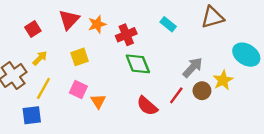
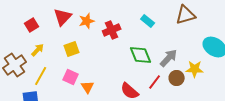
green diamond: (138, 64) -> (141, 55), moved
yellow star: (223, 80) -> (195, 69), turned 30

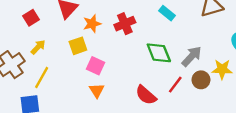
orange star: (87, 21) -> (92, 24), moved
pink square: (71, 77) -> (96, 66), moved

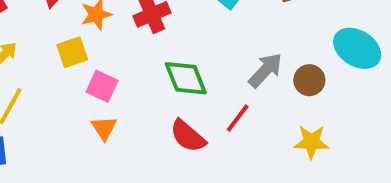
green diamond: (159, 53) -> (186, 78), moved
yellow star: (222, 69) -> (311, 142), moved
brown circle: (201, 80) -> (309, 80), moved

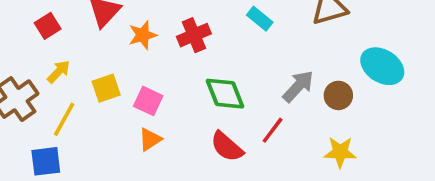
yellow square: (72, 52) -> (106, 88), moved
orange triangle: (104, 128) -> (150, 139), turned 30

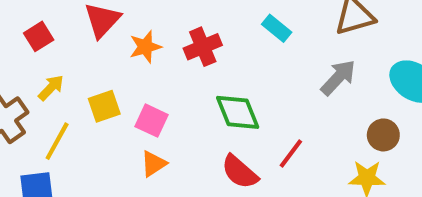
gray arrow: (298, 86) -> (338, 78), moved
brown circle: (338, 95) -> (383, 135), moved

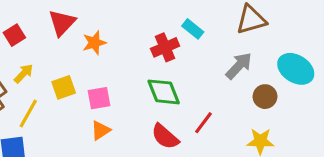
red cross: (203, 47) -> (165, 47), moved
pink square: (151, 121) -> (99, 98), turned -35
brown circle: (383, 135) -> (265, 97), moved

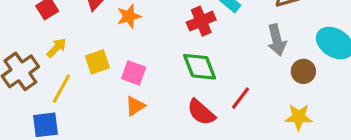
gray arrow: (239, 66) -> (277, 40), turned 124
pink square: (99, 98) -> (134, 73), turned 30

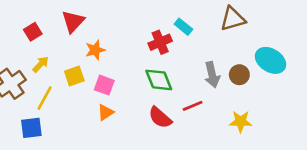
orange star: (129, 16) -> (95, 50), moved
gray arrow: (277, 40) -> (212, 75), moved
brown circle: (303, 71) -> (239, 75), moved
red line: (240, 98) -> (193, 106), turned 30

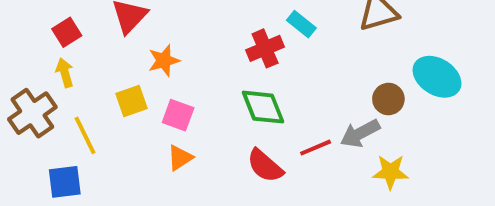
yellow arrow: (41, 64) -> (65, 73), moved, turned -60
gray arrow: (212, 75) -> (360, 133), moved, turned 75
yellow line: (44, 98) -> (85, 135), turned -55

